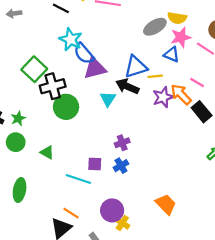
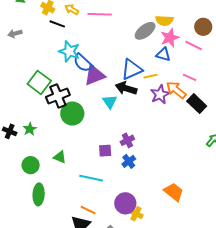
green circle: (16, 142) -> (31, 165), moved
purple square: (95, 164) -> (105, 151), moved

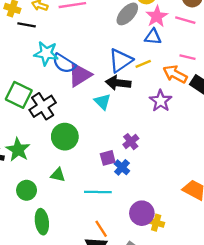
purple star: (160, 94) -> (161, 101), moved
green circle: (72, 113) -> (65, 137), moved
green star: (30, 129) -> (18, 150), size x1.5
blue cross: (129, 161) -> (122, 167), moved
orange line: (88, 210) -> (101, 229), turned 42

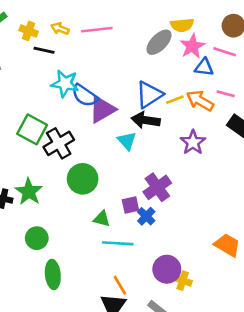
blue triangle: (153, 37) -> (204, 67), moved
orange arrow: (175, 74) -> (200, 101), moved
purple cross: (131, 142) -> (157, 187), size x1.5
green triangle: (58, 175) -> (102, 219), moved

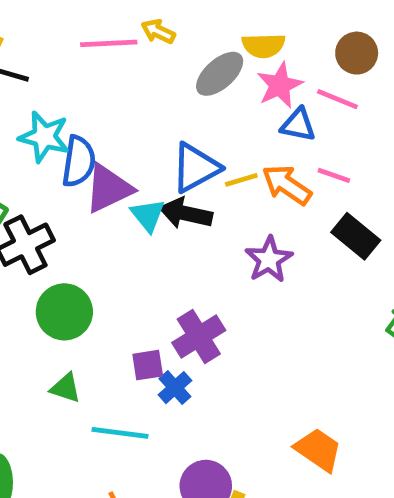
yellow arrow: (60, 29) -> (158, 31), moved
blue semicircle: (85, 96) -> (79, 161), turned -120
cyan triangle: (127, 141) -> (148, 215), moved
green triangle: (102, 219) -> (66, 388), moved

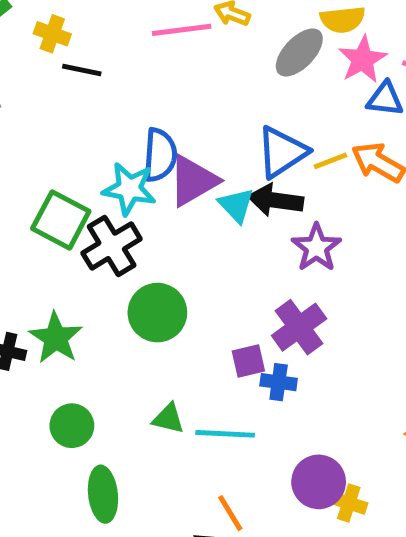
cyan star: (44, 137) -> (129, 189), moved
purple star: (269, 259) -> (316, 248), moved
green triangle: (66, 388) -> (168, 419), moved
blue cross: (175, 388) -> (279, 382), turned -36

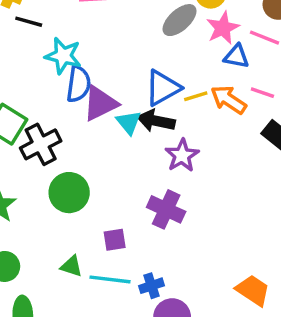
cyan star: (129, 189) -> (63, 56), moved
purple cross: (299, 327) -> (166, 209), turned -33
purple square: (248, 361) -> (115, 240), moved
blue cross: (279, 382) -> (151, 286), moved, turned -30

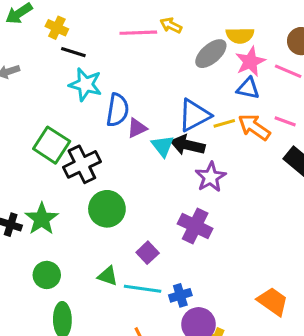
cyan star: (63, 56) -> (85, 85), moved
blue triangle: (236, 56) -> (248, 88), moved
purple triangle: (100, 103) -> (137, 128), size x0.6
purple square: (115, 240) -> (148, 253), turned -35

